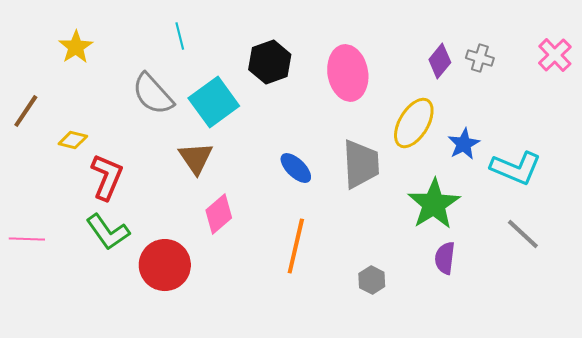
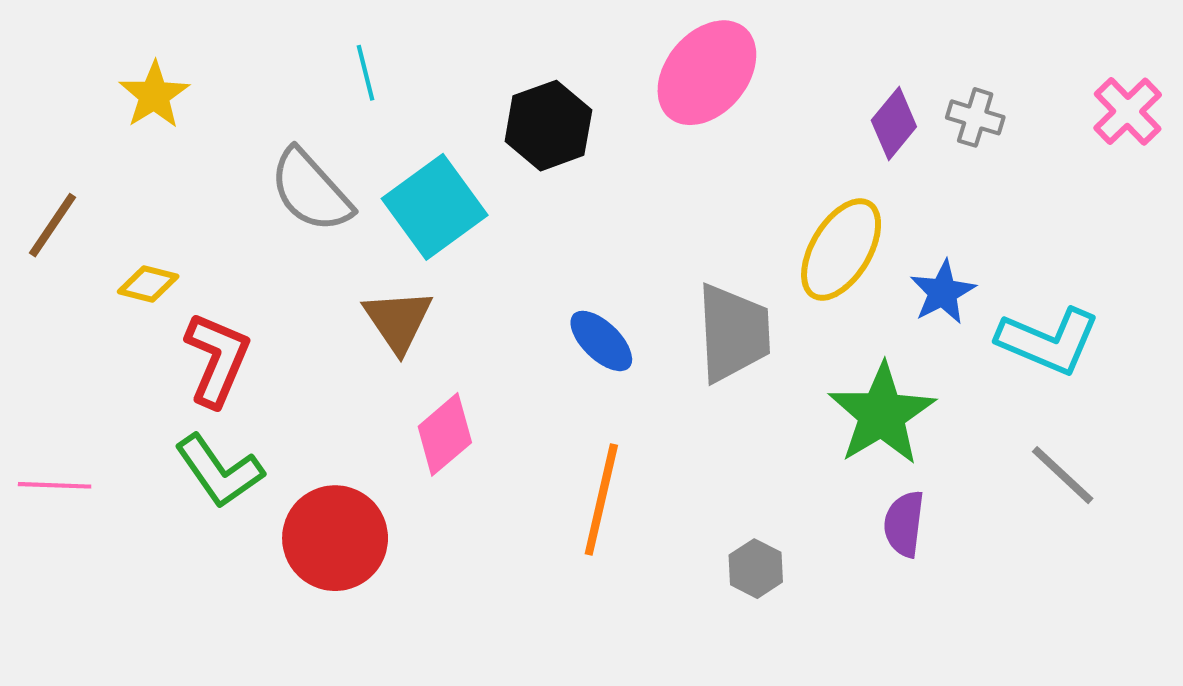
pink ellipse: (348, 73) -> (707, 73), moved, turned 50

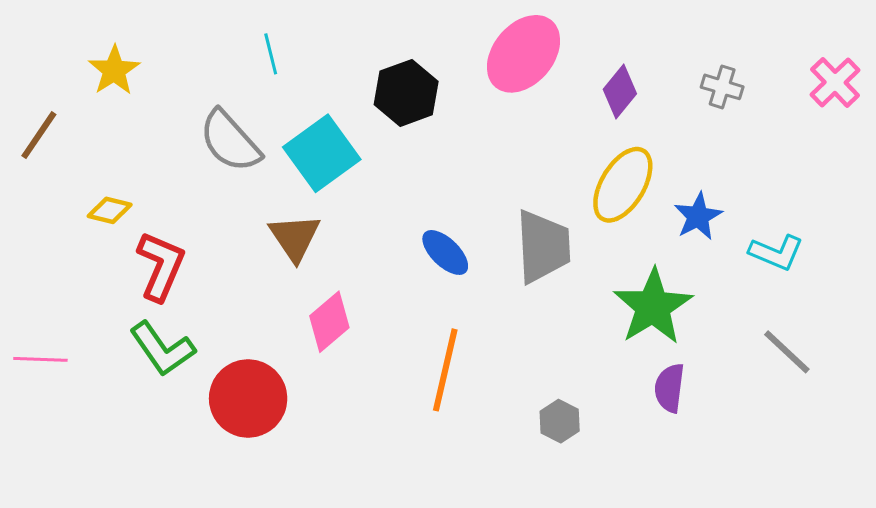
purple diamond: (894, 124) -> (620, 91), moved
brown line: (53, 225) -> (39, 135), moved
cyan L-shape: (1048, 341) -> (776, 252), size x0.7

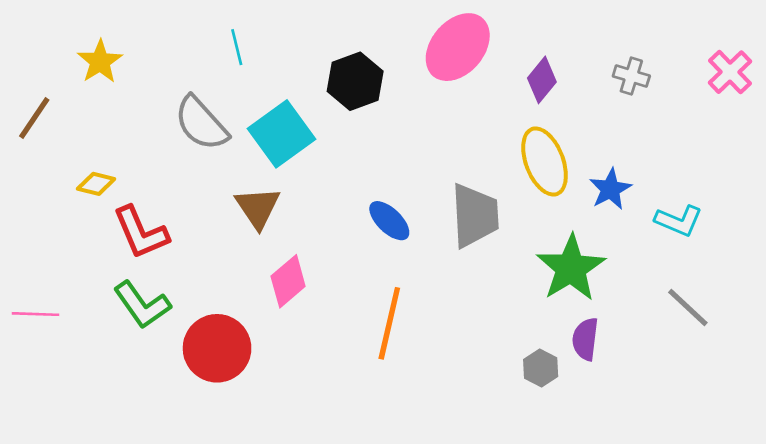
yellow ellipse: (623, 185) -> (545, 161), turned -52
red L-shape: (161, 266) -> (141, 233), turned 134
gray hexagon: (560, 421) -> (541, 368), moved

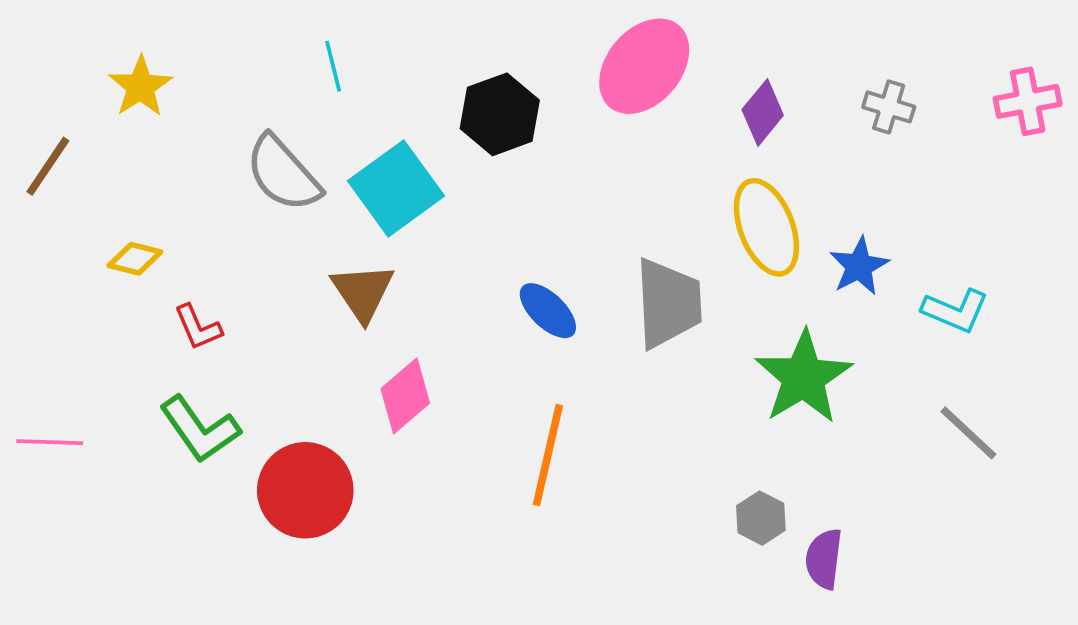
pink cross: (730, 72) -> (1028, 101), turned 33
red L-shape: (141, 233) -> (198, 327), size x0.6
purple semicircle: (585, 339) -> (824, 559), moved

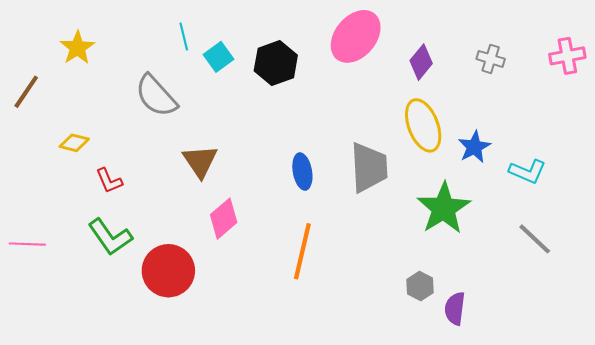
cyan square: (396, 188) -> (219, 57), moved, size x0.6
blue ellipse: (548, 311) -> (302, 171), turned 36

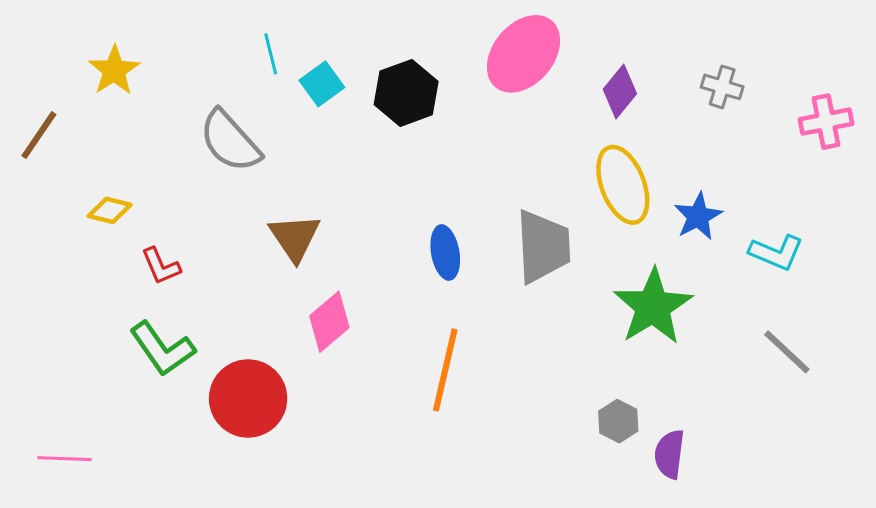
pink cross: (567, 56) -> (826, 122), moved
pink line: (27, 244) -> (64, 459), moved

